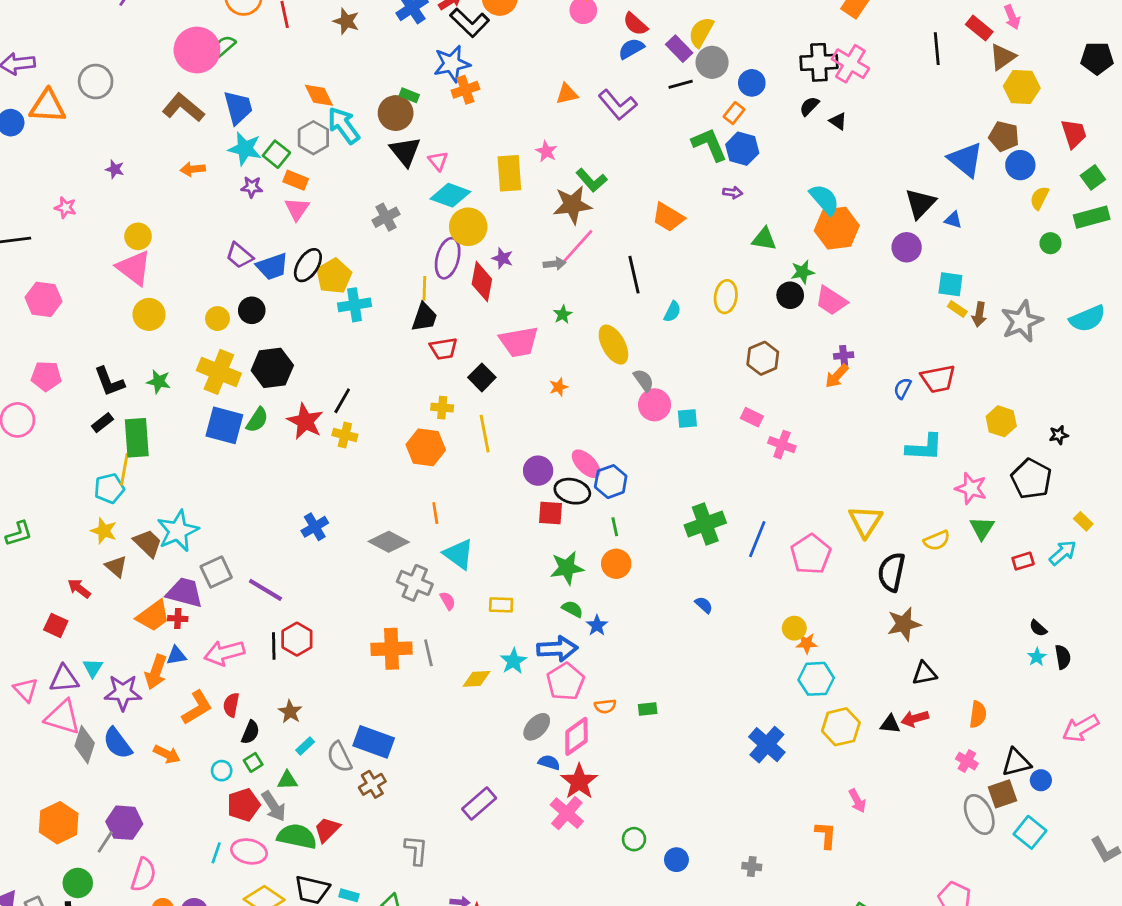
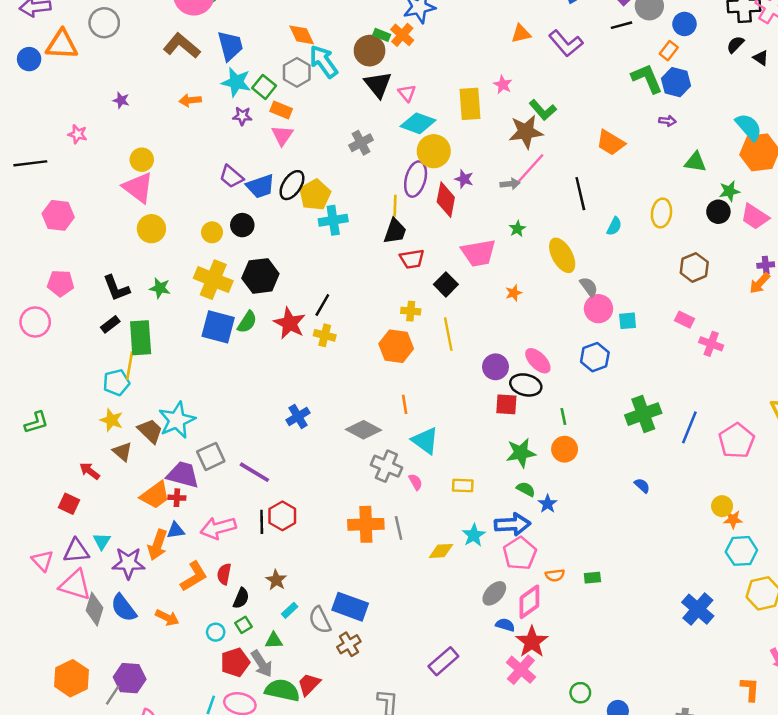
orange cross: (465, 90) -> (402, 35), moved, turned -30
blue hexagon: (611, 482) -> (595, 357), moved

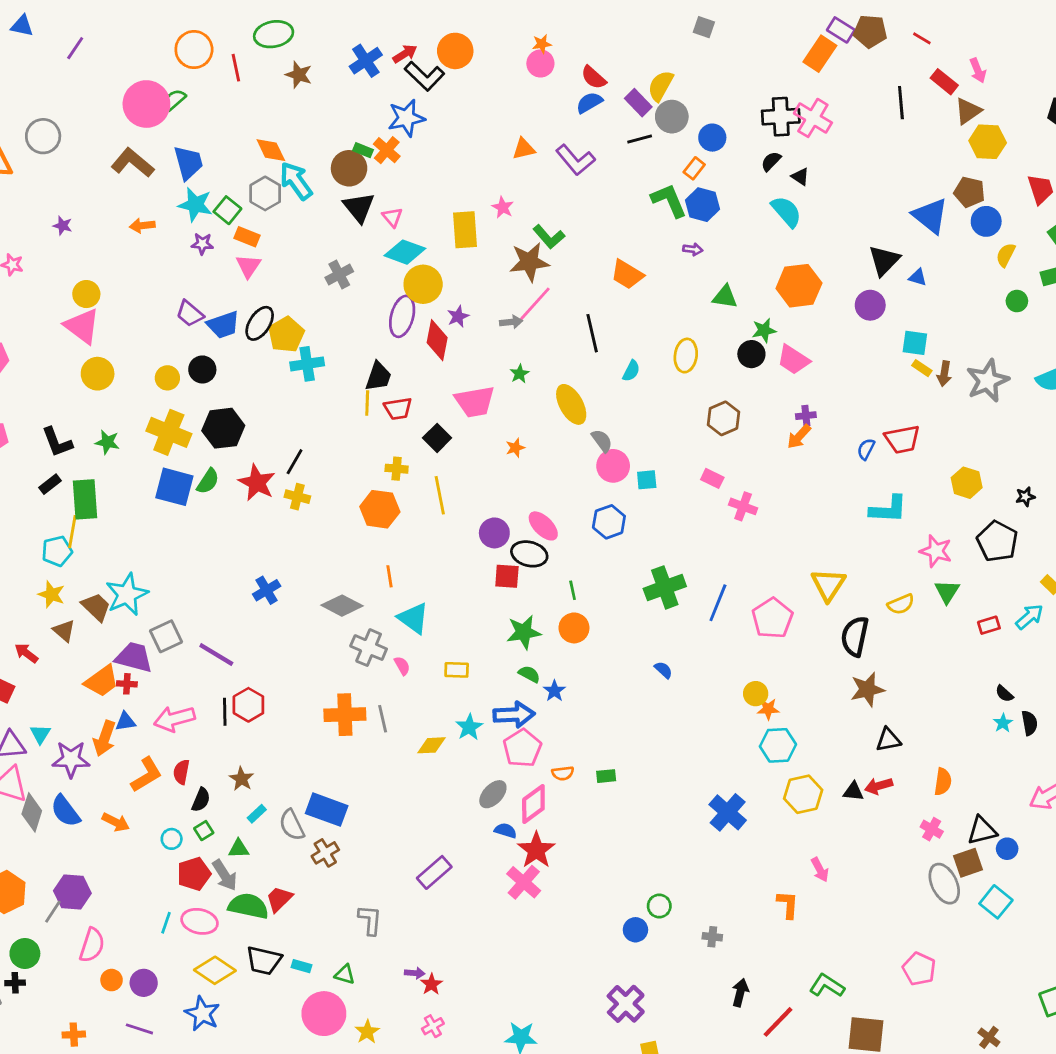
cyan semicircle: (749, 127) -> (786, 212), moved
purple star: (464, 179) -> (458, 316), turned 30
yellow line: (395, 206) -> (367, 403), moved
green circle: (580, 693) -> (659, 906), moved

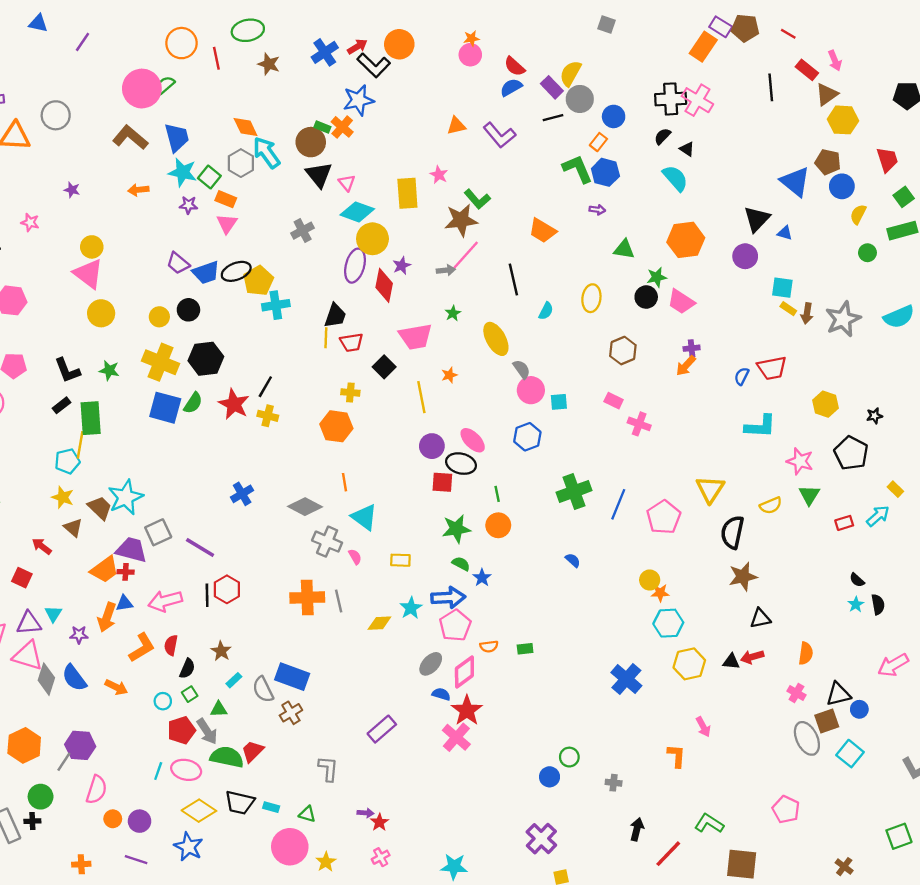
black ellipse: (260, 323) -> (236, 271), turned 36
yellow line: (440, 495) -> (421, 397), moved
purple star: (71, 759) -> (79, 635), size x0.6

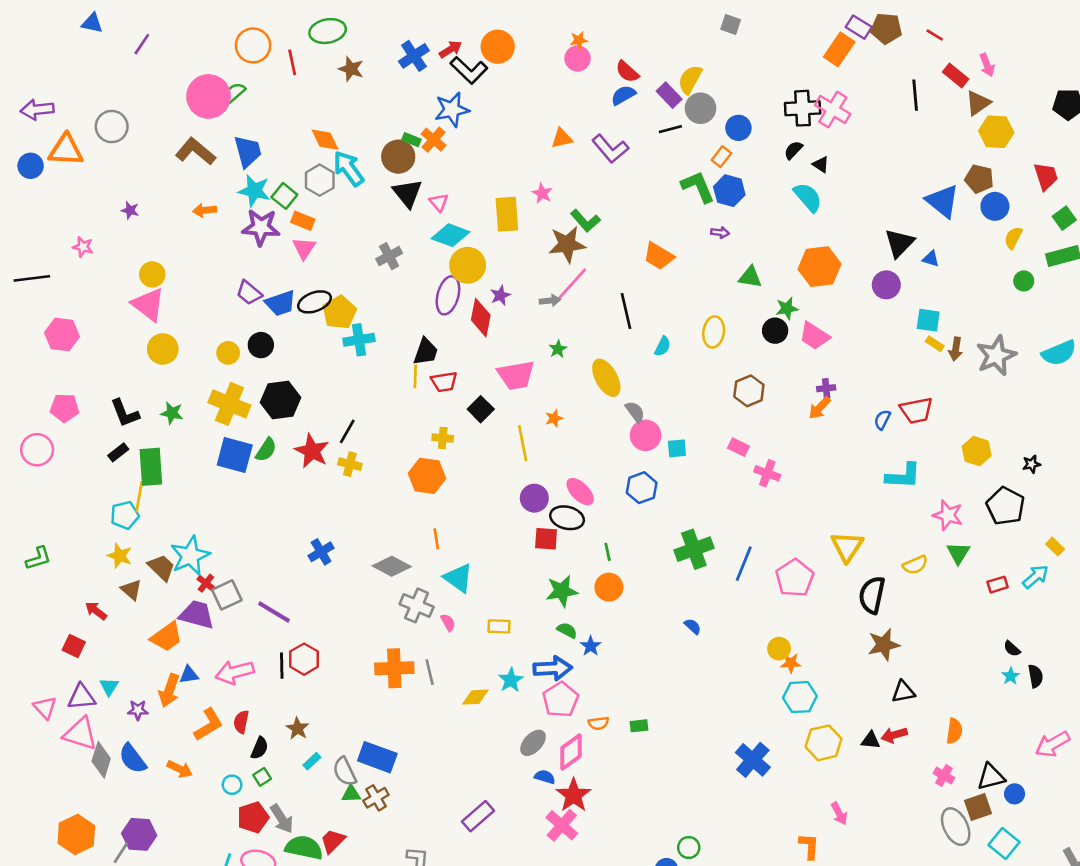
purple star: (188, 205) -> (261, 227), size x1.8
red cross: (126, 572) -> (206, 583), moved, turned 35
green triangle: (219, 709) -> (351, 794), moved

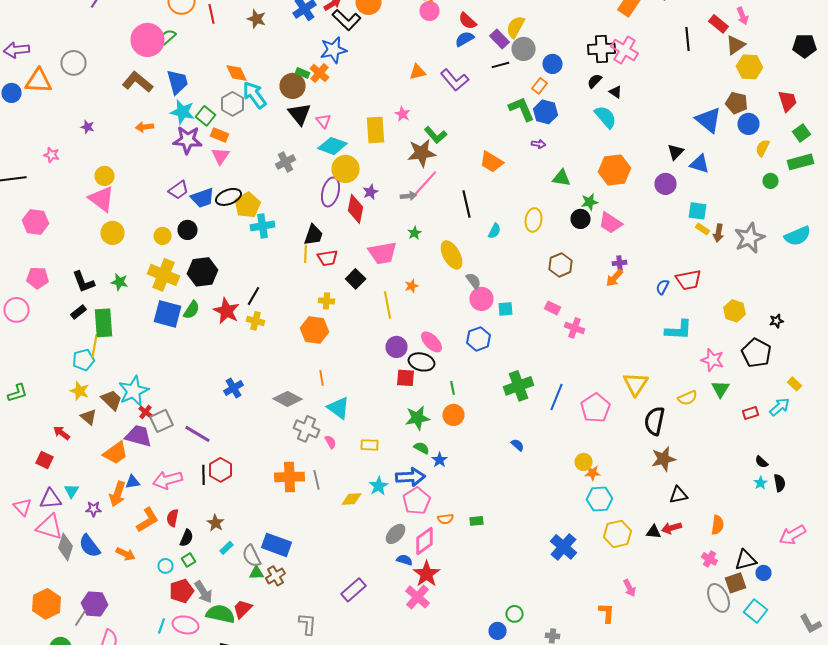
black triangle: (899, 243) -> (676, 152), size x0.7
blue triangle: (931, 259) -> (700, 164), size x1.5
purple trapezoid: (249, 293) -> (178, 190), turned -75

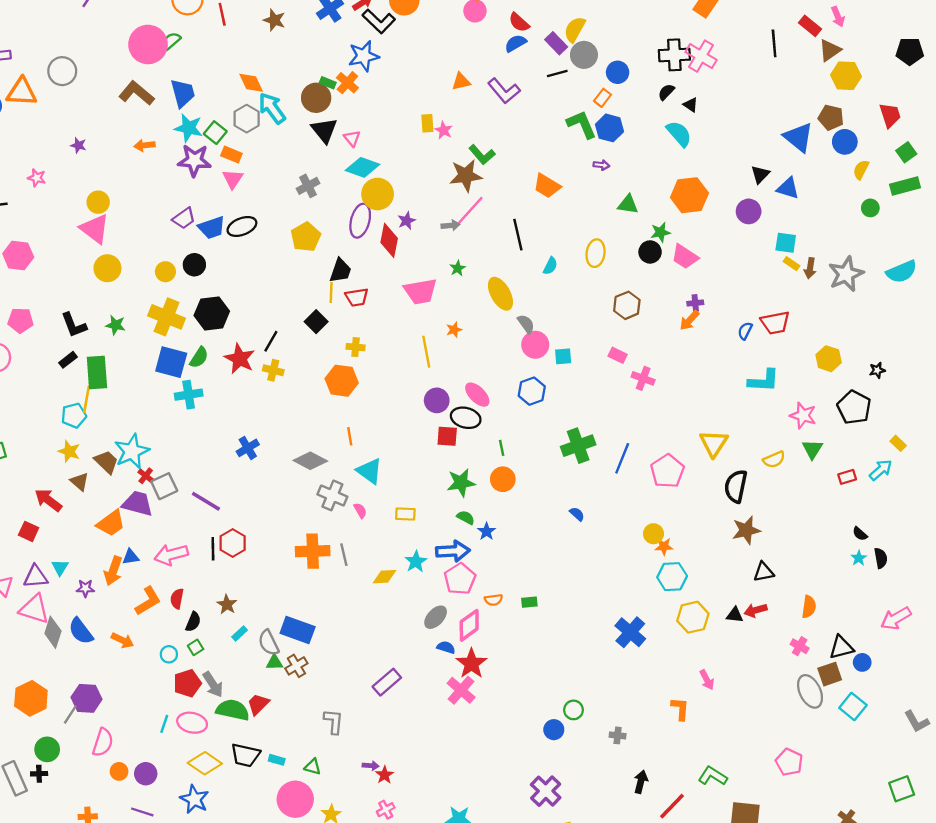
yellow rectangle: (376, 130) -> (427, 123), moved, size x0.6
yellow pentagon: (248, 205) -> (306, 237), moved
cyan cross: (262, 226) -> (189, 395), moved
black square: (356, 279) -> (316, 322), moved
red arrow: (62, 433) -> (48, 500), size x1.4

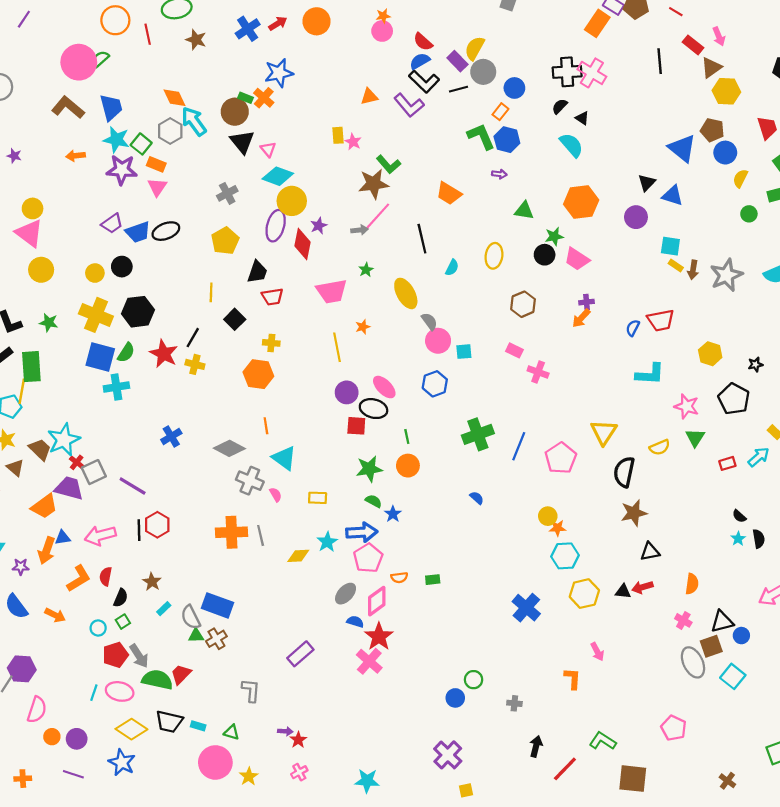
black L-shape: (379, 21) -> (424, 82), moved
yellow line: (331, 293) -> (211, 292), moved

